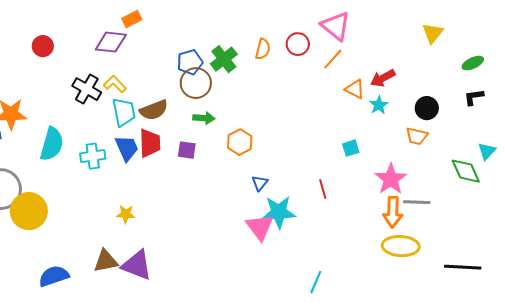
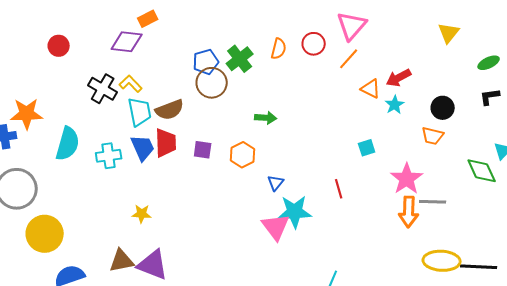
pink triangle: (336, 26) -> (352, 26), turned 32
green arrow: (204, 118) -> (266, 118), moved
orange hexagon: (240, 142) -> (243, 155), moved
yellow circle: (29, 211) -> (45, 234), moved
yellow ellipse: (401, 246) -> (442, 261), moved

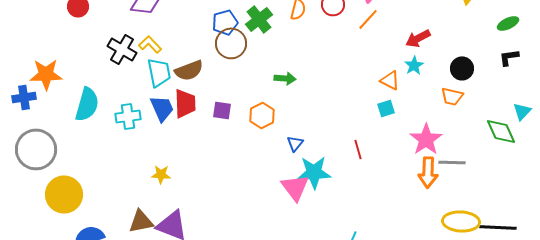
orange triangle: (371, 89) -> (390, 80), moved

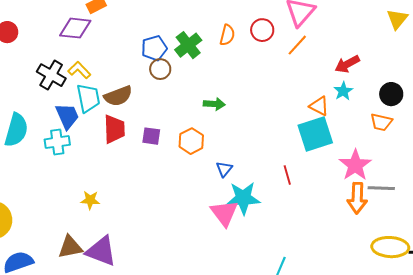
brown circle: (231, 43) -> (160, 69), size x0.7
blue trapezoid: (162, 108) -> (67, 116), moved
cyan square: (386, 108) -> (315, 134), size x2.0

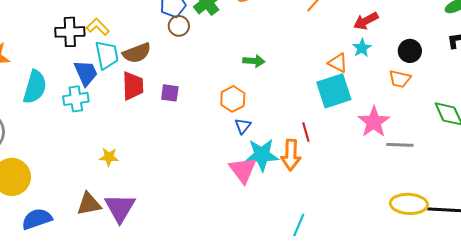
black cross: (51, 75) -> (70, 32), turned -32
green arrow: (214, 104) -> (254, 61), moved
orange hexagon: (191, 141) -> (233, 99), moved
orange arrow: (357, 198) -> (291, 155), moved
purple triangle: (101, 251) -> (120, 208), turned 40

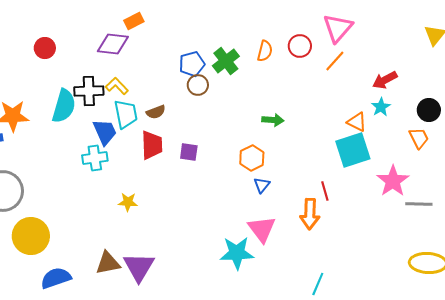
brown semicircle: (137, 53) -> (156, 112), size x0.7
orange trapezoid: (400, 79) -> (419, 138), turned -130
cyan semicircle: (35, 87) -> (64, 106), moved
cyan star: (262, 155) -> (237, 253), moved
yellow star: (109, 157) -> (128, 202), moved

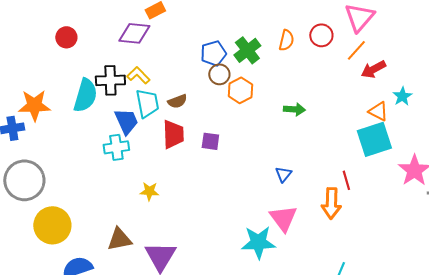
red arrow: (385, 80) -> (373, 69), moved
orange hexagon: (252, 158) -> (240, 90), moved
brown triangle: (108, 263) -> (119, 239), moved

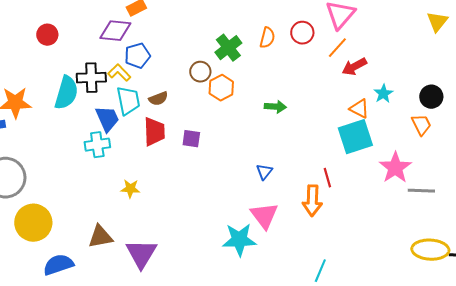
blue pentagon: (213, 53) -> (137, 56), moved

